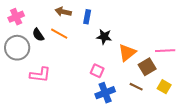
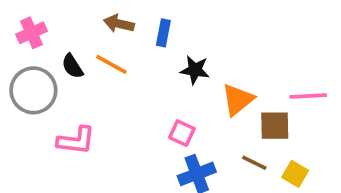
brown square: (147, 67) -> (275, 126), turned 30
yellow square: (164, 87) -> (295, 174), moved

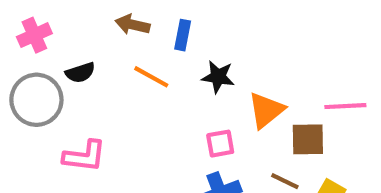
orange line: (111, 64) -> (151, 77), moved
black semicircle: (72, 66) -> (80, 73), turned -75
pink square: (182, 133) -> (220, 144), moved, turned -35

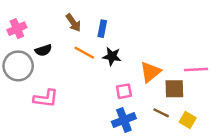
brown arrow: (132, 25) -> (73, 23), turned -138
black star: (218, 77) -> (112, 56), moved

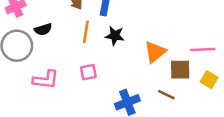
orange line: (84, 53) -> (86, 32), turned 70
pink square: (124, 91) -> (88, 72), moved
yellow square: (188, 120) -> (209, 80), moved

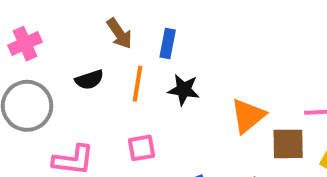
black semicircle: (43, 29) -> (89, 80), moved

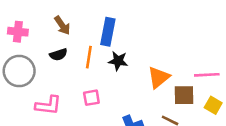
brown arrow: (119, 33) -> (62, 25), moved
pink cross: (25, 44) -> (18, 32), turned 30
blue rectangle: (168, 44) -> (108, 32), size x1.5

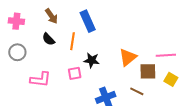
blue rectangle: (108, 32) -> (88, 21), turned -35
black semicircle: (58, 55) -> (48, 39), turned 64
black star: (118, 61) -> (92, 60), moved
gray circle: (19, 71) -> (17, 52), size x0.7

